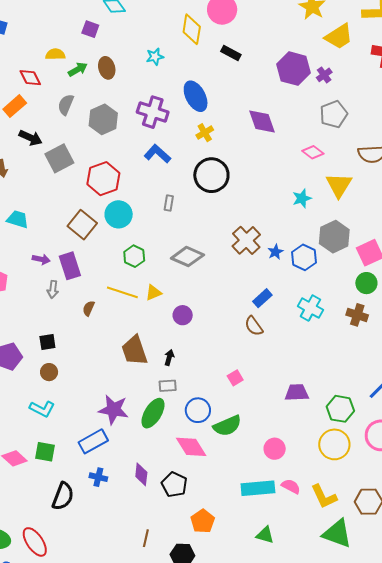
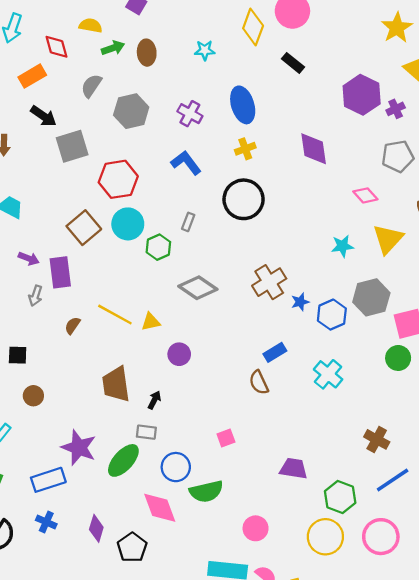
purple cross: (153, 112) -> (190, 114), size x0.7
green hexagon: (134, 256) -> (158, 247), moved
brown cross: (357, 315) -> (377, 439), moved
brown circle: (49, 372) -> (33, 396), moved

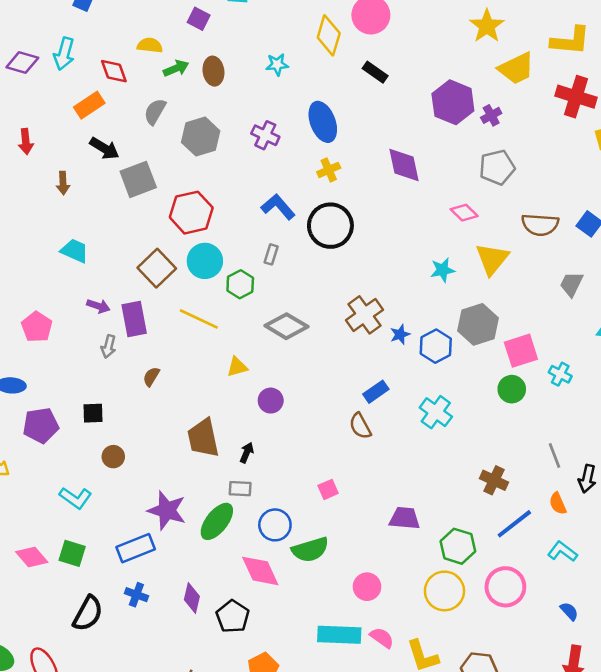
blue L-shape: (186, 163) -> (278, 207), moved
yellow line: (115, 315) -> (199, 319), moved

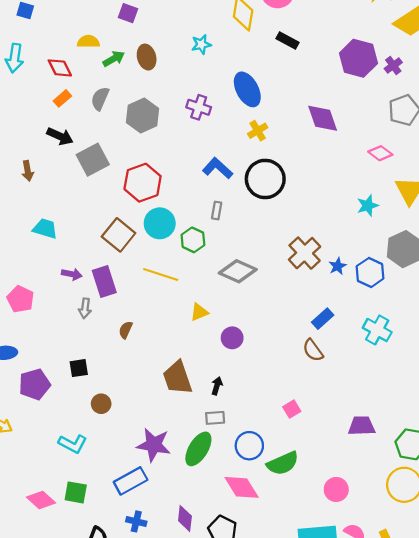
orange rectangle: (89, 105) -> (62, 98), moved, size x0.7

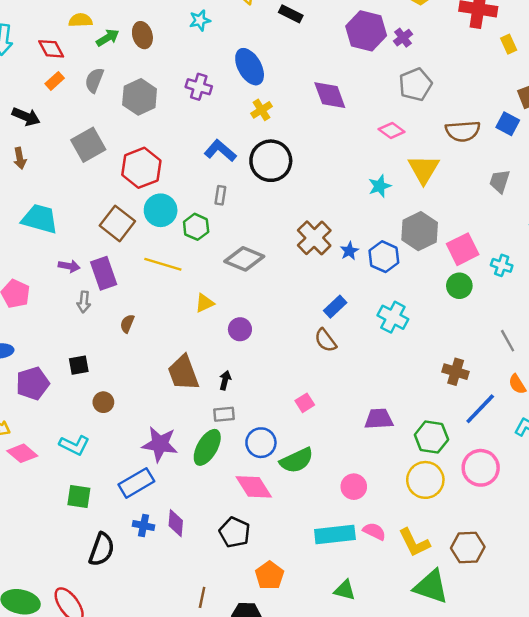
black arrow: (60, 136) -> (26, 117), moved
cyan trapezoid: (45, 229) -> (40, 219), size x1.4
pink diamond: (41, 500) -> (22, 453), moved
purple diamond: (185, 518) -> (176, 523), moved

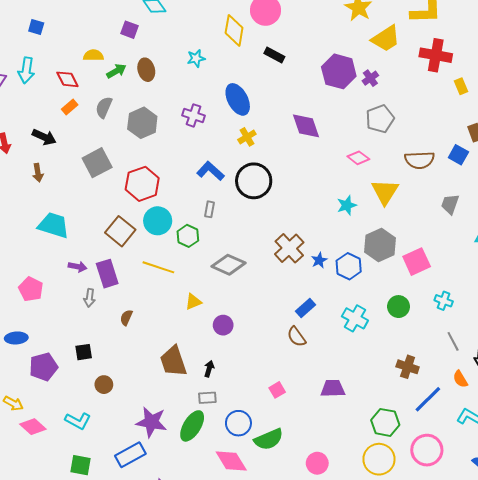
cyan cross: (502, 265) -> (444, 301), moved
green circle: (459, 286) -> (398, 307), moved
purple trapezoid: (379, 419) -> (333, 388), moved

